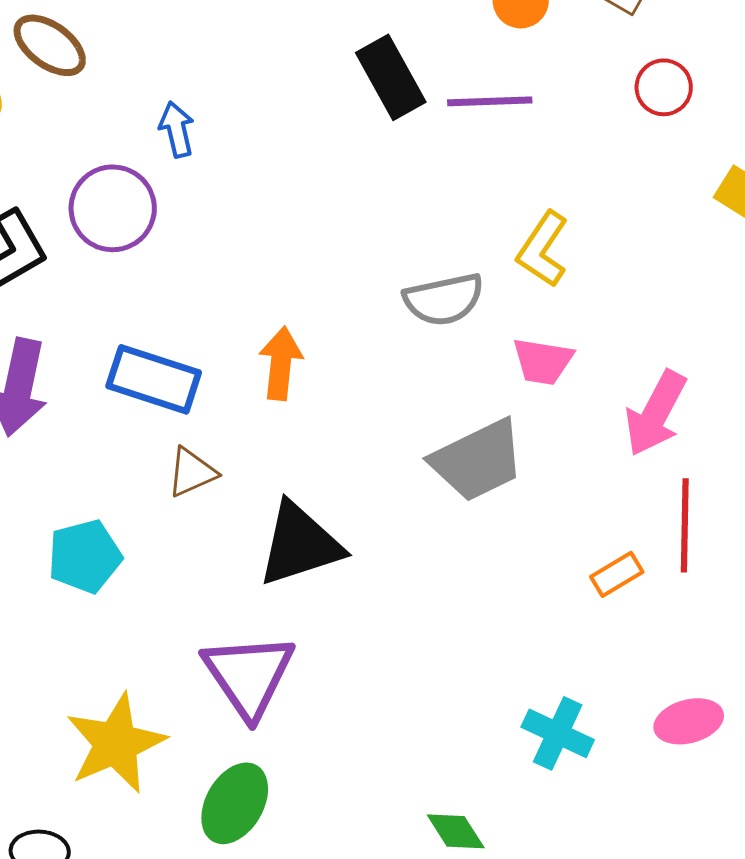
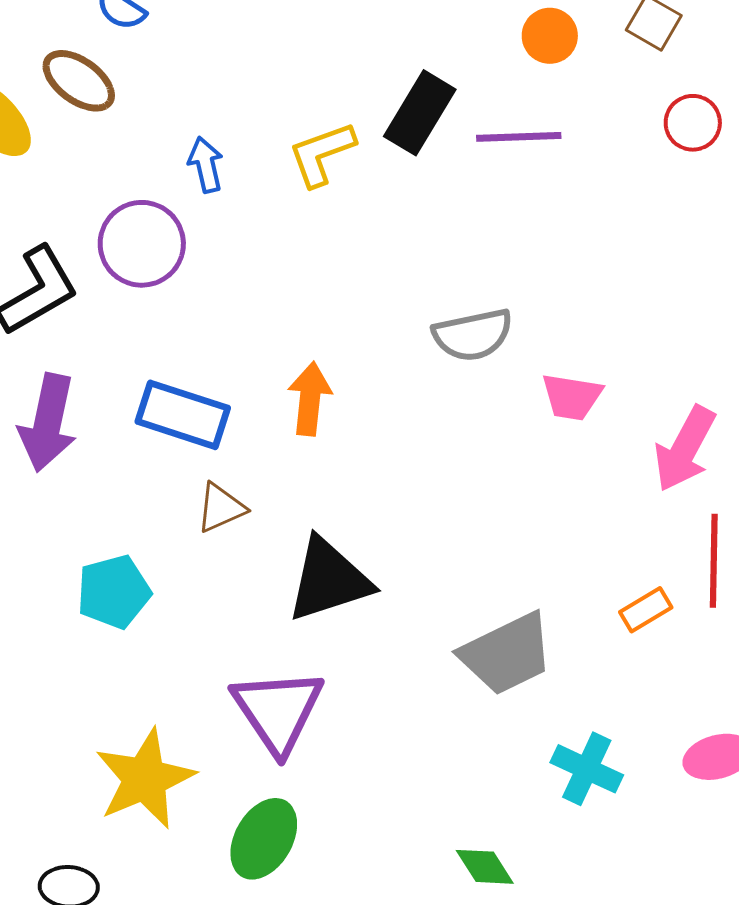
black rectangle: (391, 77) -> (420, 113), turned 60
yellow L-shape: (543, 249) -> (322, 154), moved, turned 36
gray trapezoid: (478, 460) -> (507, 654), moved

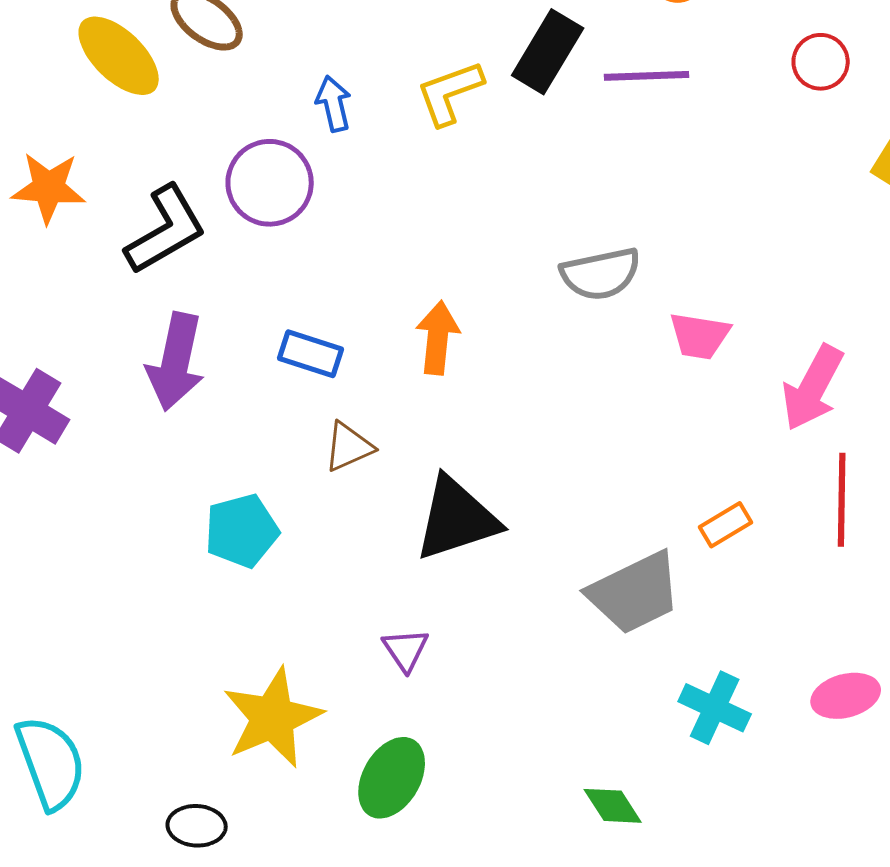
blue rectangle: (183, 415) -> (311, 354), size x0.7
orange rectangle: (646, 610) -> (726, 525), moved
purple triangle: (278, 711) -> (406, 650), size x0.5

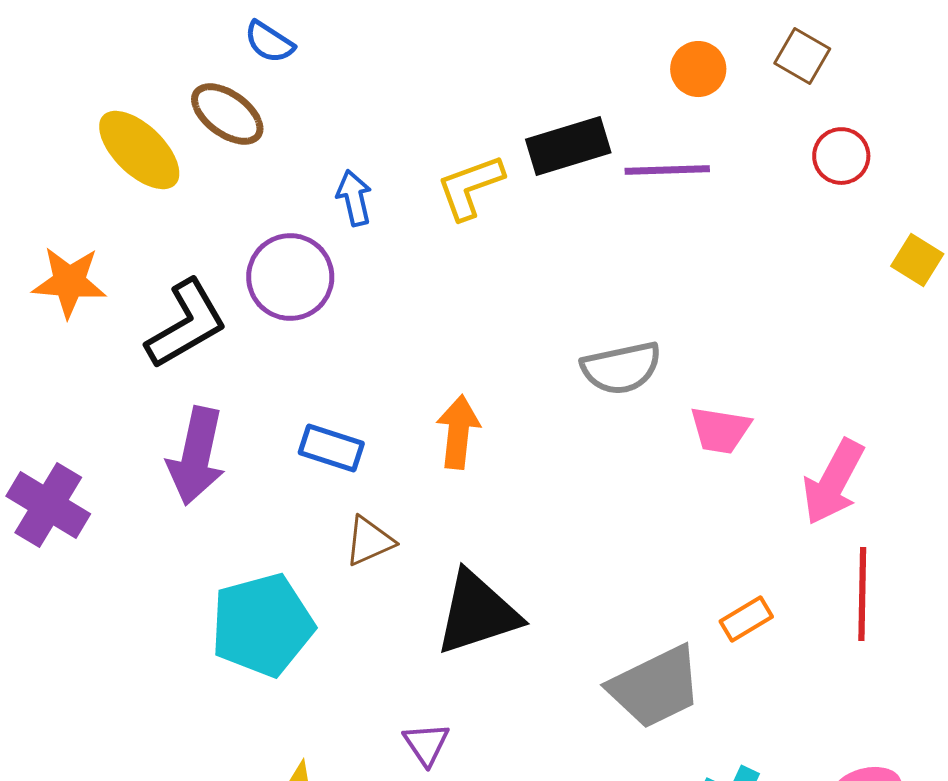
black rectangle: (548, 52) -> (568, 146), turned 42
cyan pentagon: (242, 531) -> (262, 625), size x1.4

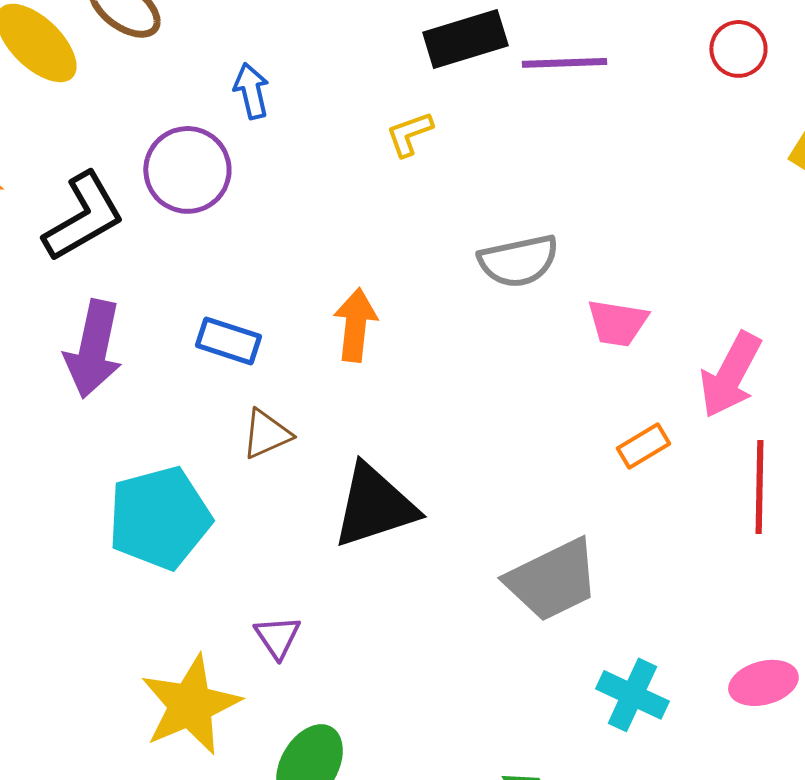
yellow L-shape: (470, 187) -> (409, 134), moved, size x0.7
orange rectangle: (746, 619) -> (643, 446), moved
purple triangle: (426, 744) -> (277, 637), moved

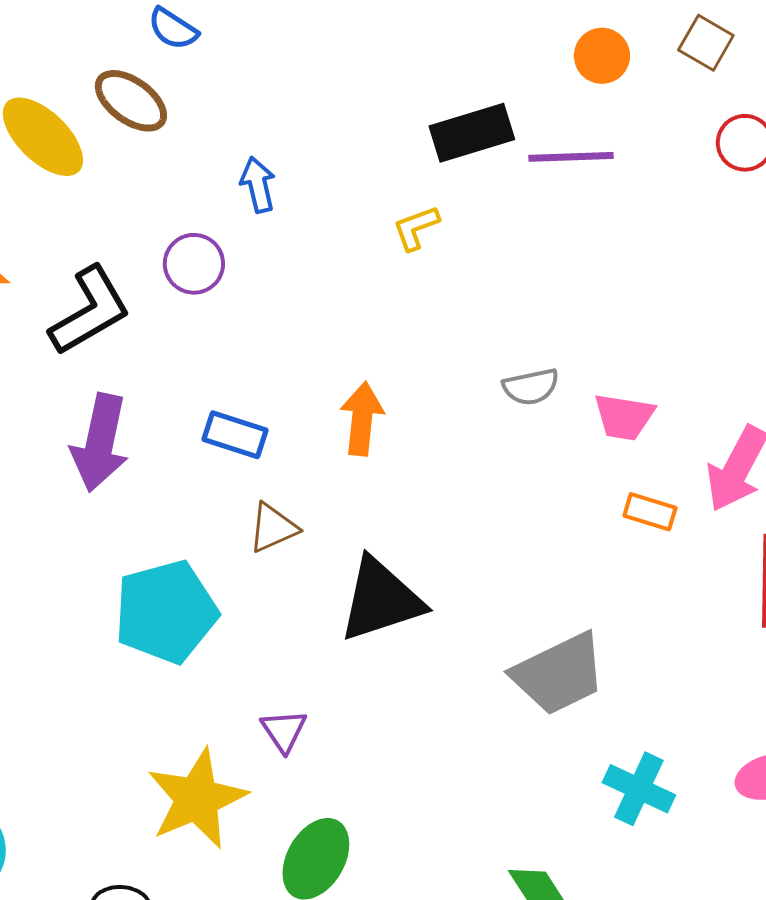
purple circle: (187, 170) -> (194, 264), size x0.7
gray semicircle: (518, 261) -> (531, 387), moved, size x0.7
orange rectangle: (643, 446) -> (650, 512), moved, turned 48

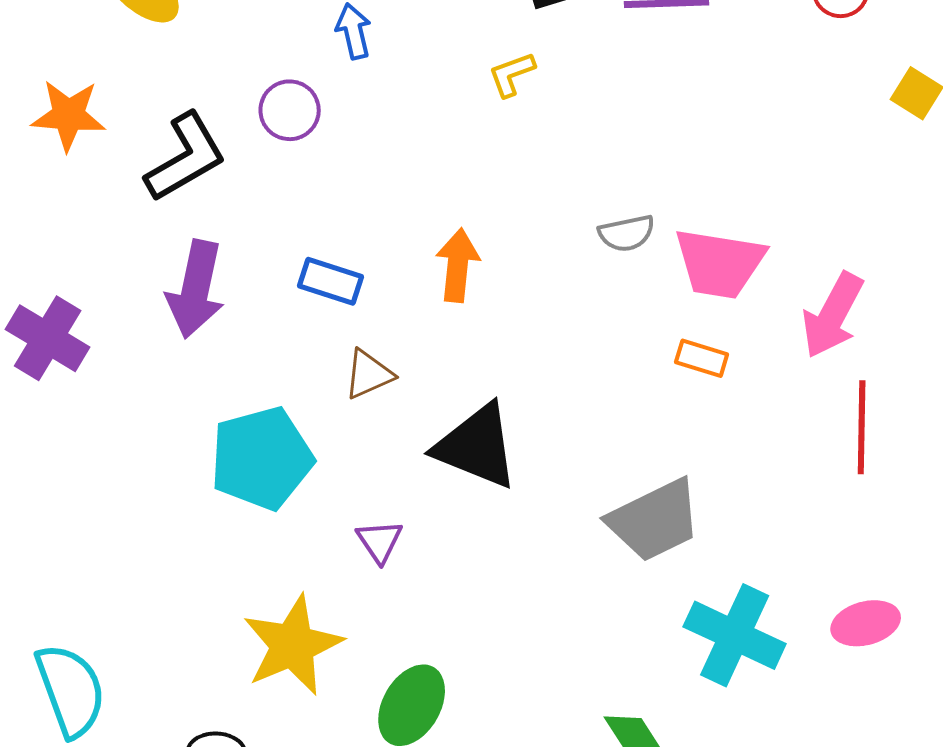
pink trapezoid: (624, 417) -> (720, 263), size x1.5
orange rectangle: (650, 512) -> (702, 358), moved
black triangle: (381, 600) -> (477, 446), turned 40
purple triangle: (284, 731) -> (380, 541), moved
cyan cross: (639, 789) -> (735, 635), size x1.4

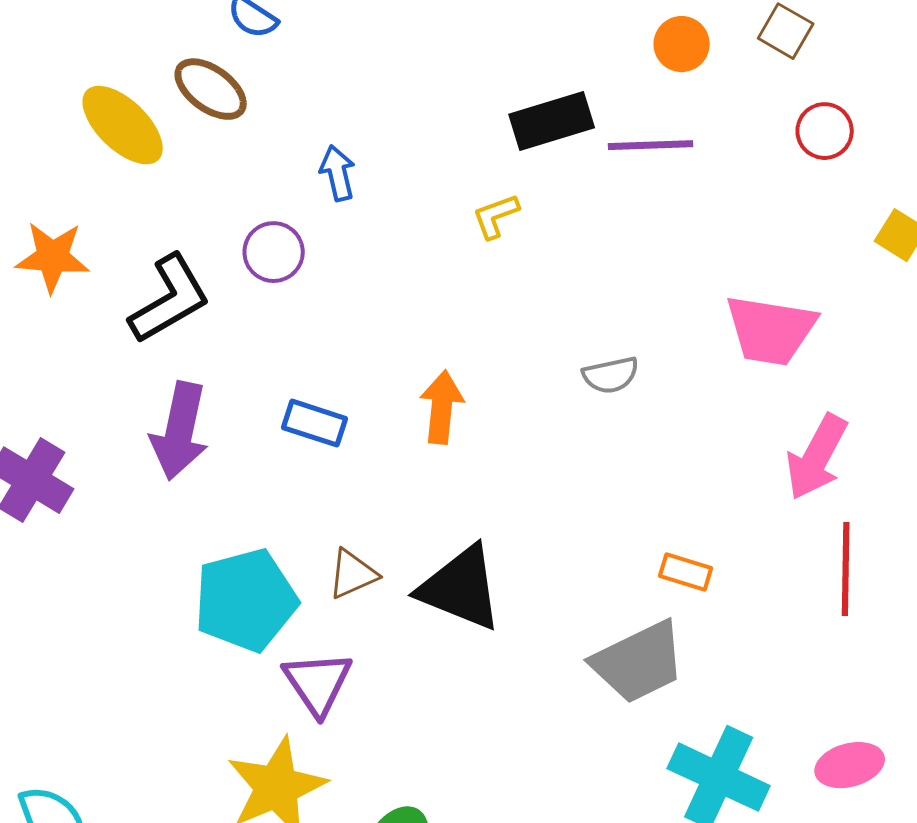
pink trapezoid: (720, 263) -> (771, 330), moved
orange rectangle: (702, 358) -> (686, 572), moved
brown triangle: (369, 374) -> (353, 574), moved
purple triangle: (380, 541) -> (318, 683), moved, size x1.5

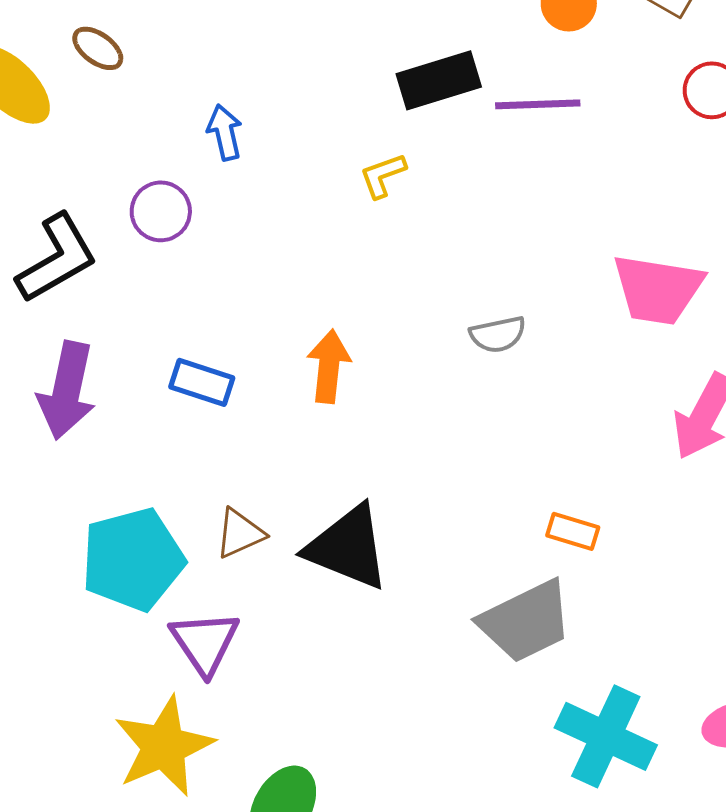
brown ellipse: (211, 89) -> (98, 48), size x0.7

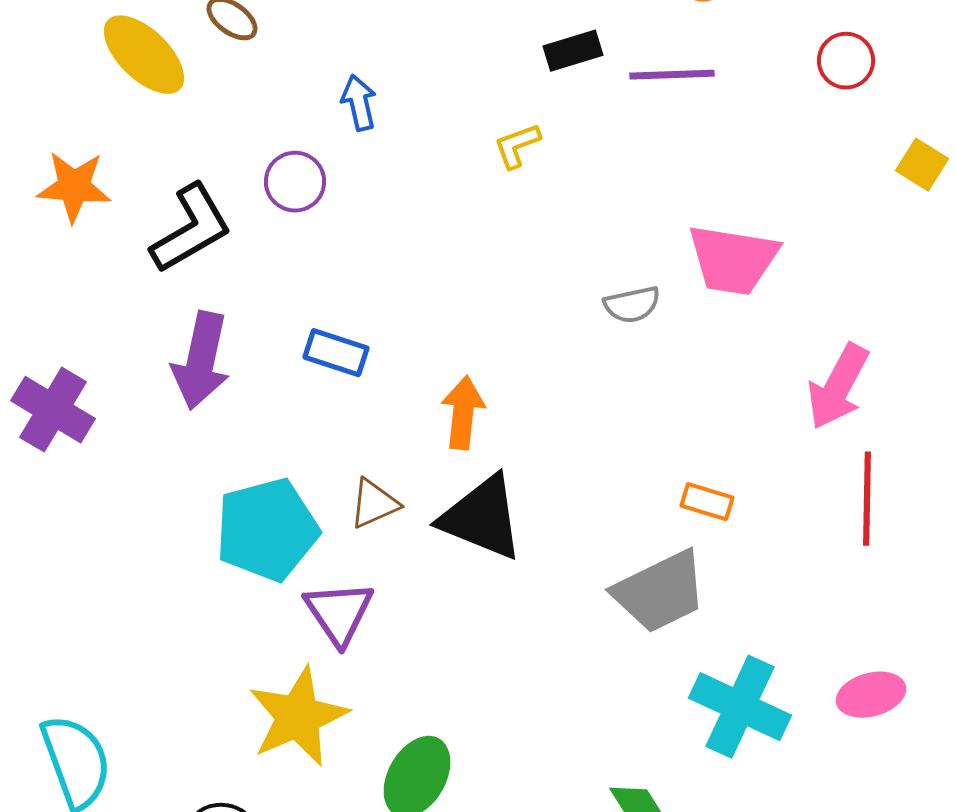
black rectangle: (439, 80) -> (573, 51), size x0.7
pink trapezoid: (658, 289) -> (733, 260), moved
orange arrow: (329, 366) -> (463, 413), moved

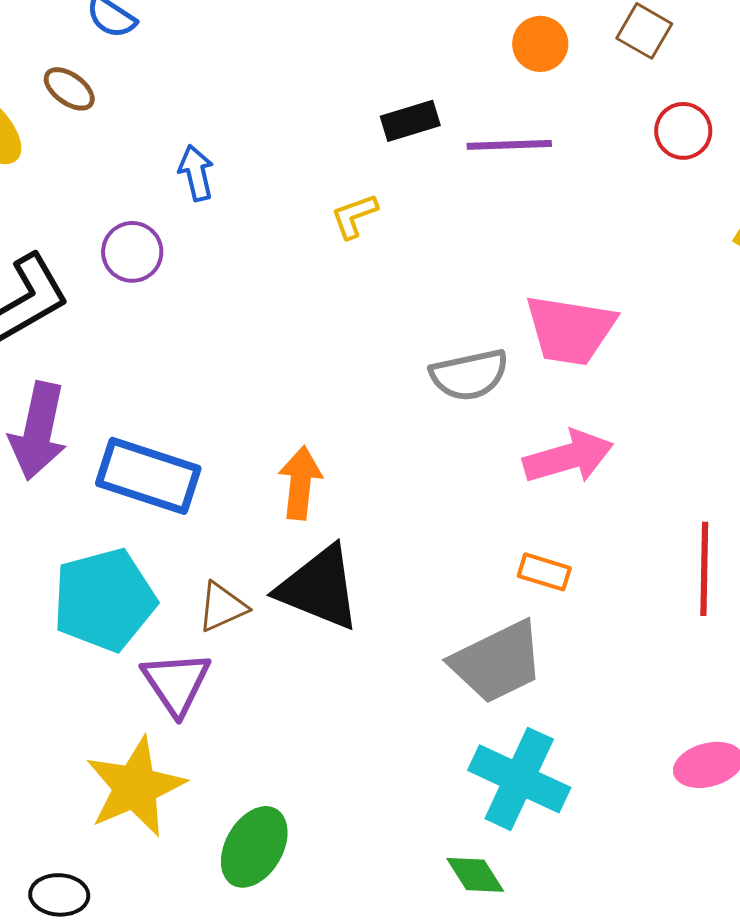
gray semicircle: (632, 305) -> (469, 375), size x1.4
blue rectangle: (336, 353) -> (148, 476), moved, size x1.6
pink arrow: (838, 387) -> (568, 457), moved, turned -134
brown triangle: (374, 504) -> (222, 607), moved
cyan cross: (740, 707) -> (519, 779), moved

